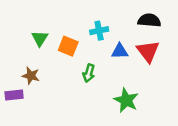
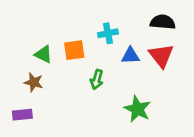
green triangle: (40, 38) -> (43, 54), moved, turned -36
orange square: (68, 46) -> (74, 50), turned -30
purple rectangle: (14, 95) -> (22, 115), moved

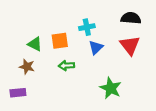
blue triangle: (130, 56) -> (96, 47), moved, turned -42
green arrow: (97, 80) -> (67, 66), moved, turned 70

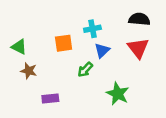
green triangle: (35, 44) -> (19, 47), moved
green arrow: (67, 66) -> (85, 70), moved, turned -42
purple rectangle: (18, 93) -> (50, 99), moved

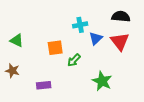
orange square: (64, 43) -> (55, 48), moved
blue triangle: (102, 50) -> (96, 38), moved
brown star: (29, 71) -> (12, 71), moved

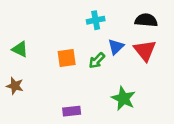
cyan cross: (80, 25) -> (96, 20), moved
green arrow: (74, 60) -> (97, 61), moved
purple rectangle: (44, 85) -> (72, 111), moved

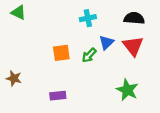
green triangle: (20, 49) -> (18, 12), moved
green star: (123, 98) -> (127, 90), moved
purple rectangle: (72, 111) -> (58, 96), moved

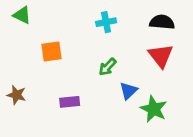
blue triangle: (106, 42) -> (128, 91), moved
orange square: (61, 53) -> (51, 52), moved
purple rectangle: (58, 96) -> (70, 102), moved

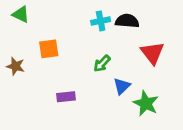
black semicircle: (162, 22) -> (127, 21), moved
brown star: (16, 95) -> (15, 66), moved

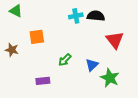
green arrow: (102, 64) -> (65, 60), moved
purple rectangle: (66, 97) -> (43, 81), moved

